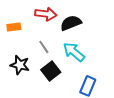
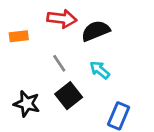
cyan arrow: (74, 52) -> (100, 70), size x0.7
black star: (20, 65) -> (27, 104), moved

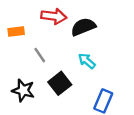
gray line: (59, 63) -> (40, 55), moved

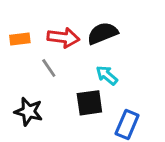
red arrow: (54, 16) -> (63, 38), moved
black square: (60, 83) -> (89, 103), moved, turned 30

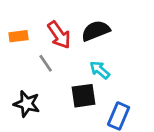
red arrow: (63, 38) -> (59, 35), turned 48

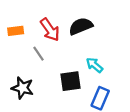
cyan arrow: (100, 70) -> (94, 65), moved

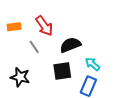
black semicircle: (81, 26) -> (70, 45), moved
cyan arrow: (94, 65) -> (92, 64), moved

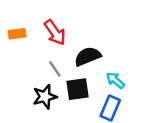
gray line: (34, 47) -> (55, 69), moved
black star: (20, 77) -> (45, 97), moved, turned -30

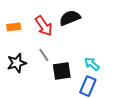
black semicircle: (88, 56) -> (70, 18), moved
black star: (45, 97) -> (17, 63), moved

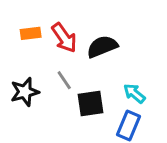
black semicircle: (70, 18) -> (102, 47), moved
orange rectangle: (14, 27) -> (31, 33), moved

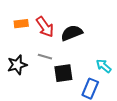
gray line: (64, 80) -> (45, 57), turned -40
cyan arrow: (134, 93) -> (104, 66), moved

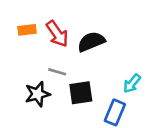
black star: (17, 65) -> (38, 94), moved
cyan arrow: (104, 66) -> (132, 84), turned -91

